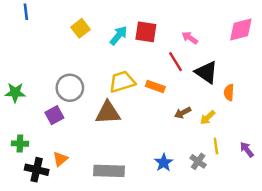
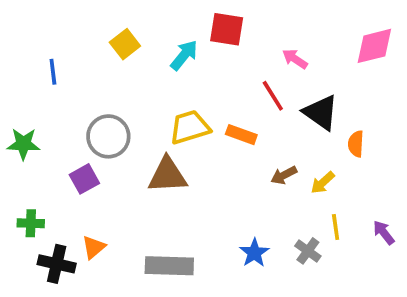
blue line: (26, 12) -> (53, 72), moved
red square: (146, 32) -> (227, 29), moved

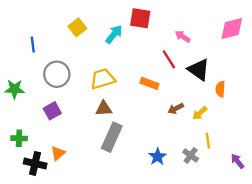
yellow trapezoid: (190, 127) -> (103, 79), moved
gray circle: (108, 136) -> (57, 74), moved
brown triangle: (167, 175) -> (104, 109), size x0.7
purple arrow: (384, 232) -> (238, 161), moved
gray rectangle: (169, 266) -> (112, 137), moved, turned -68

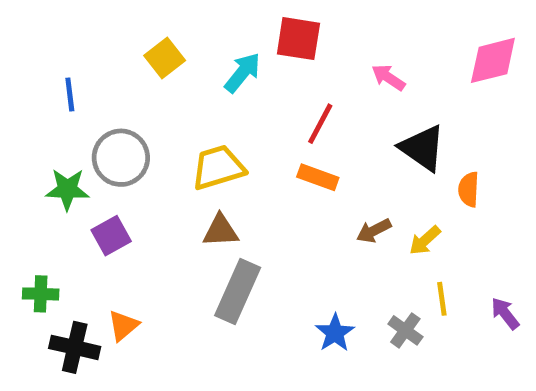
red line: (169, 59) -> (320, 124), moved, turned 60
green star: (14, 89) -> (67, 189), moved
purple arrow: (238, 161) -> (505, 313), moved

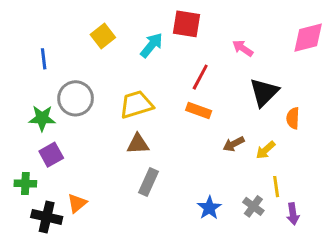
black triangle: (422, 148) -> (264, 92), turned 40
purple square: (111, 236) -> (51, 155), moved
gray rectangle: (238, 291) -> (148, 182), size x0.7
purple arrow: (505, 313) -> (293, 214), moved, turned -150

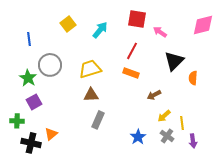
red square: (187, 24) -> (137, 19), moved
green star: (42, 118) -> (28, 78), turned 30
yellow arrow: (266, 150) -> (164, 116), moved

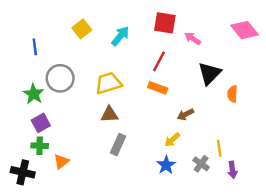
pink diamond: (203, 25) -> (244, 30), turned 65
yellow arrow: (164, 116) -> (172, 140), moved
green cross: (17, 121) -> (40, 146), moved
black cross: (31, 143) -> (23, 172), moved

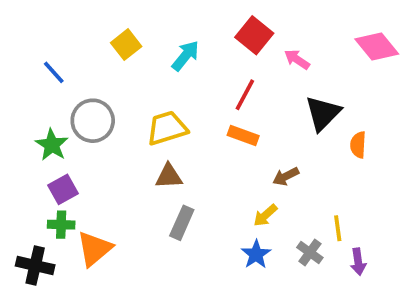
red square: (165, 23) -> (254, 35), turned 30
blue line: (35, 47) -> (54, 72), turned -35
orange triangle: (61, 161) -> (95, 249), size x1.5

